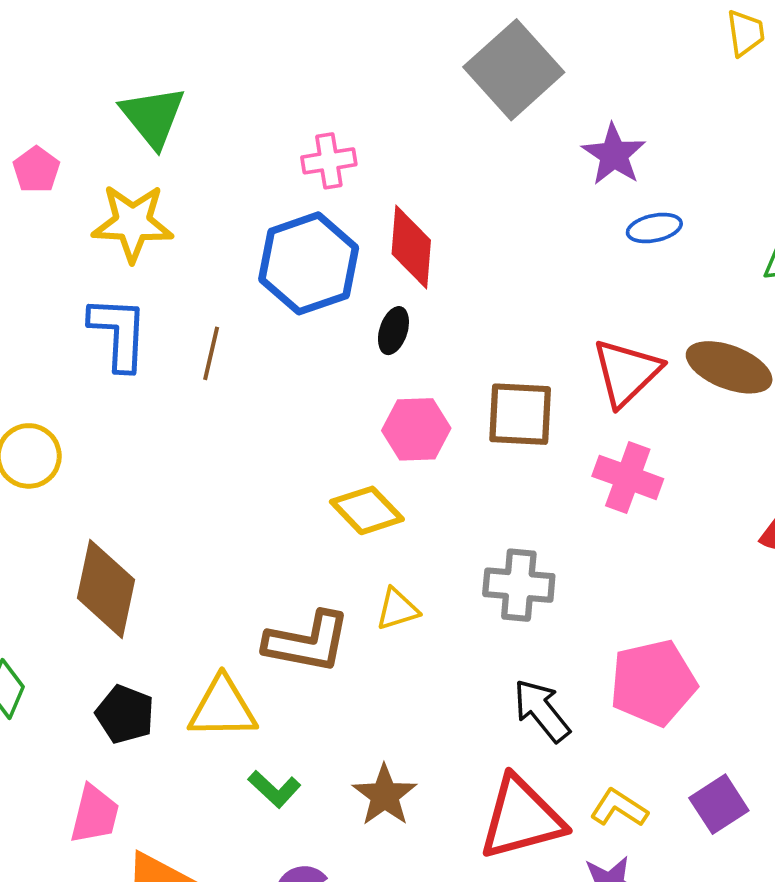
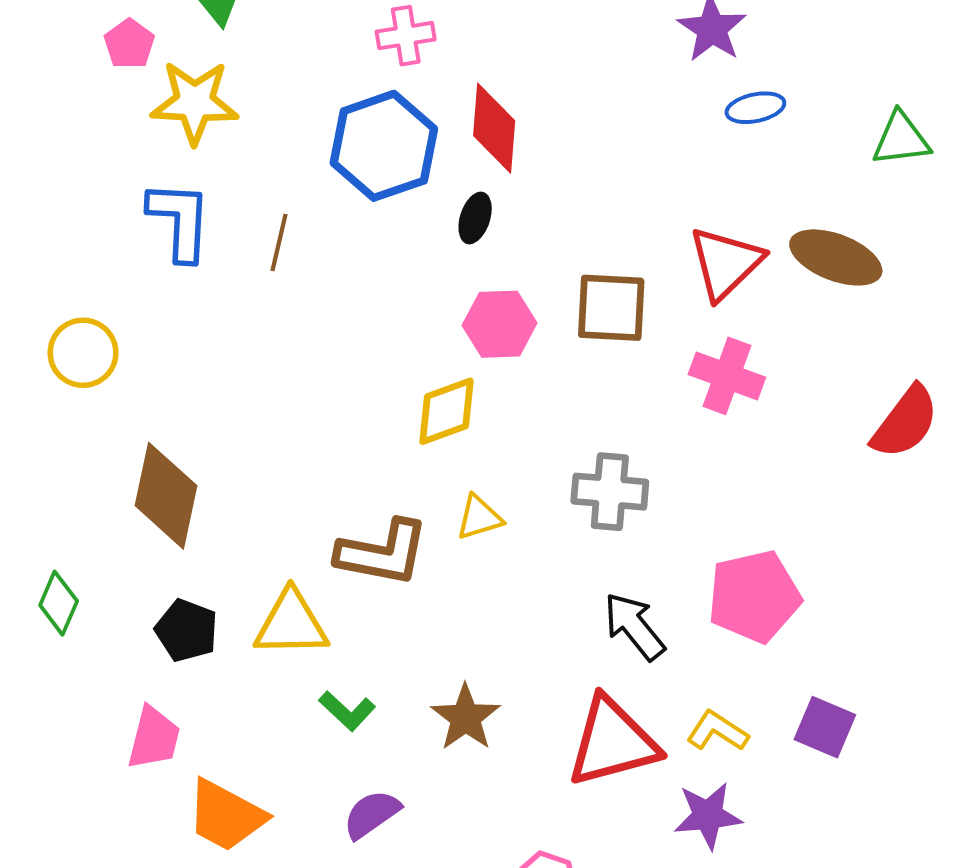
pink pentagon: (36, 170) -> (129, 44), moved
yellow diamond: (367, 510) -> (446, 411), turned -66
purple square: (719, 804) -> (825, 727), turned -34

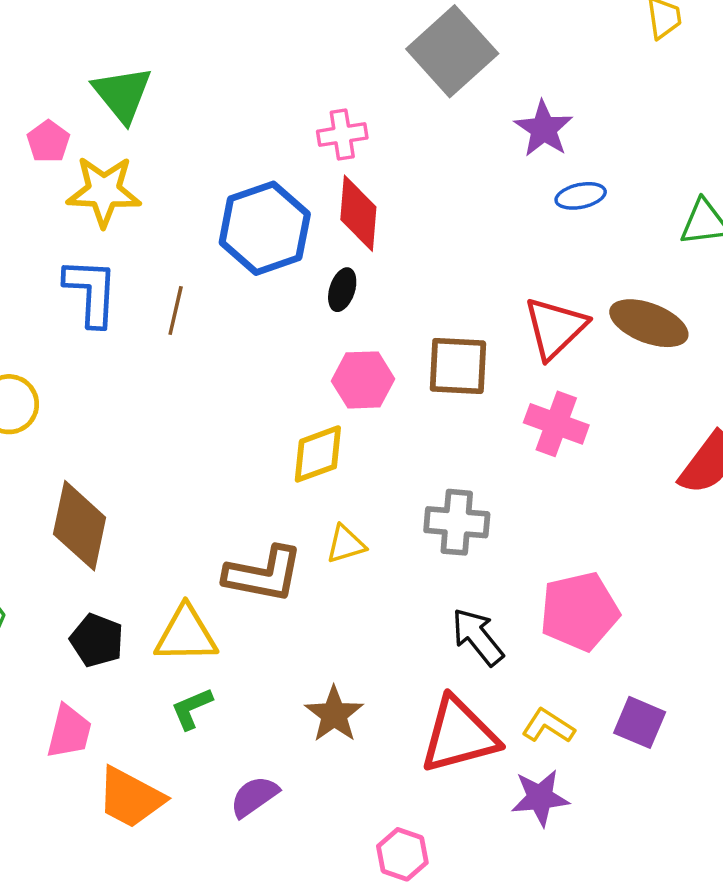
pink cross: (406, 36) -> (342, 135), moved
green L-shape: (347, 711) -> (192, 709), moved, turned 114

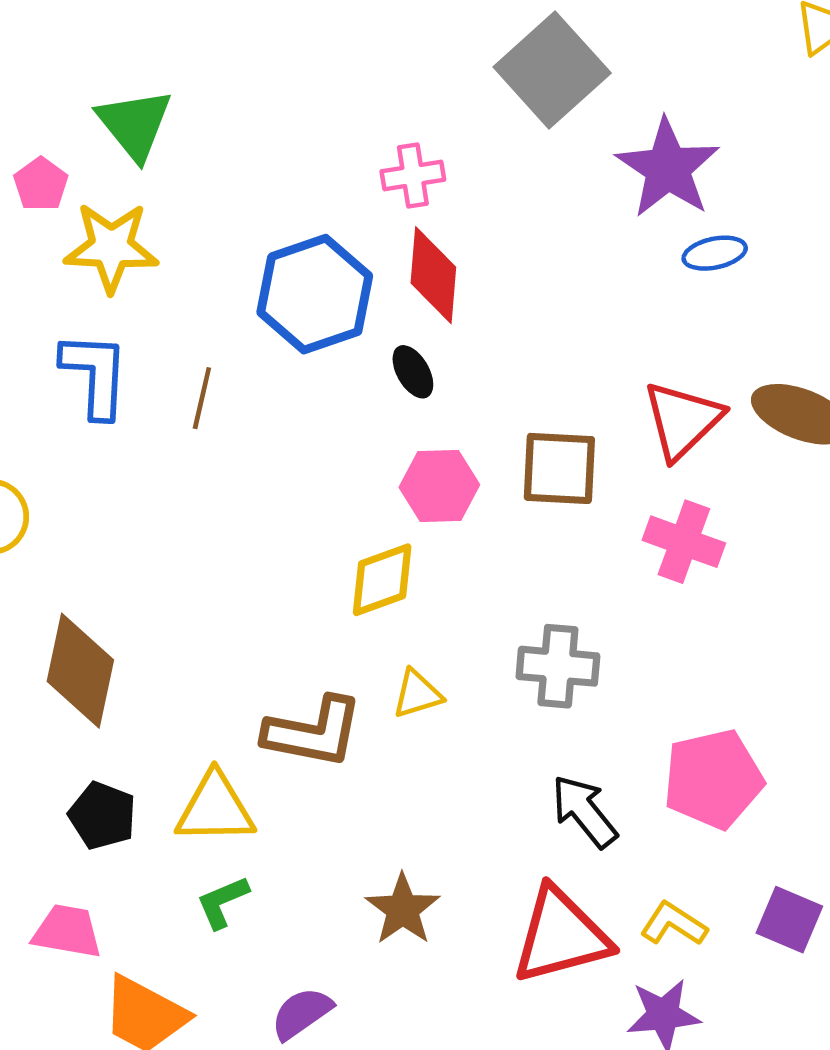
purple star: (544, 129) -> (668, 168), size x1.4
black ellipse: (342, 290) -> (413, 372), turned -48
pink trapezoid: (69, 732) -> (67, 931), turned -94

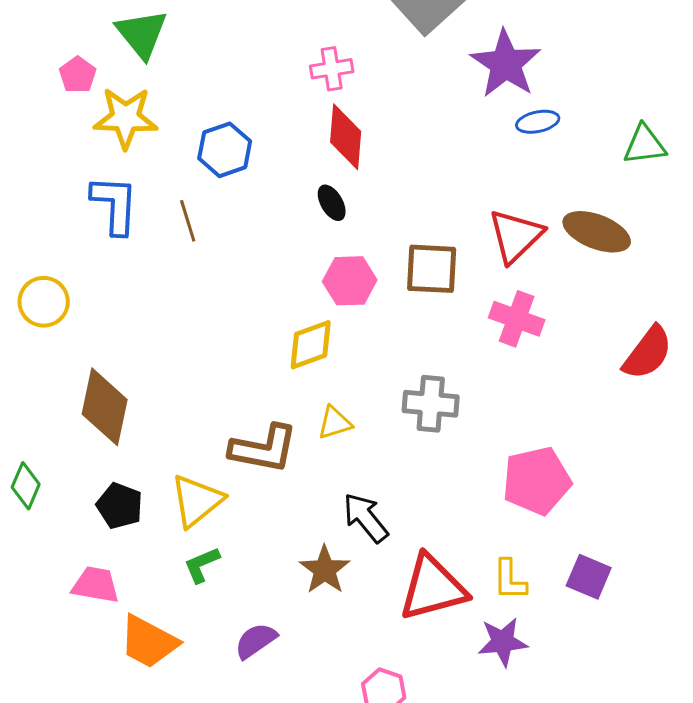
blue hexagon: (315, 294) -> (225, 150), moved, size x0.7
brown line: (202, 398) -> (188, 221), turned -30
yellow triangle: (215, 808) -> (197, 501), turned -38
black arrow: (584, 811) -> (366, 518), moved
yellow L-shape: (674, 924) -> (510, 580), turned -123

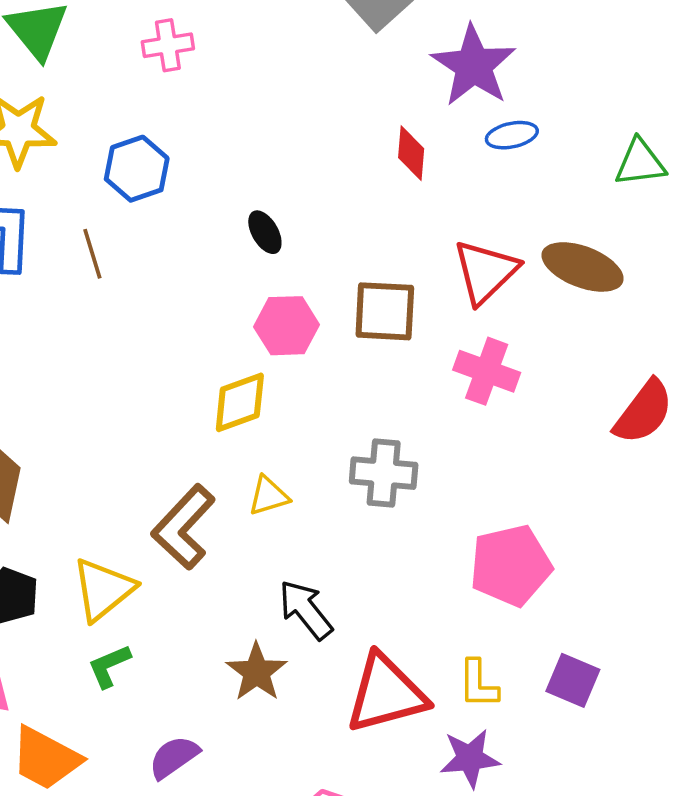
pink cross: (332, 69) -> (168, 45), moved
red diamond: (346, 137) -> (411, 153), moved, size x0.7
brown L-shape: (264, 449) -> (183, 527), turned 122

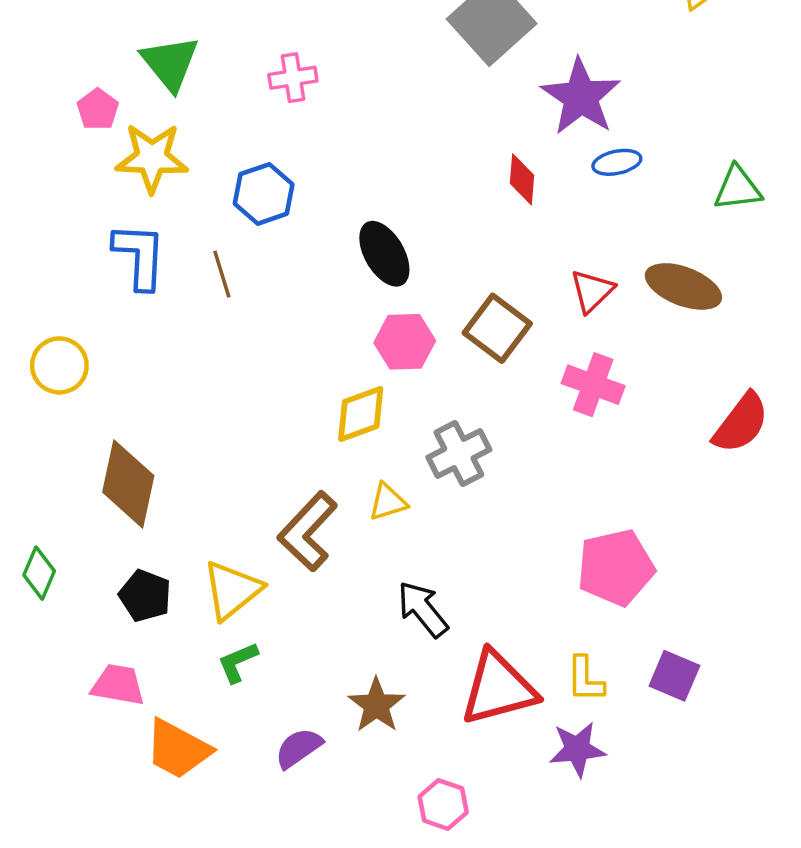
black ellipse: (265, 232) -> (384, 254), size x1.6
red triangle: (485, 272) -> (592, 291), size x0.7
brown square: (385, 311) -> (497, 328), turned 34
gray cross: (384, 473) -> (459, 453), moved, turned -32
brown star: (257, 672) -> (376, 705), moved

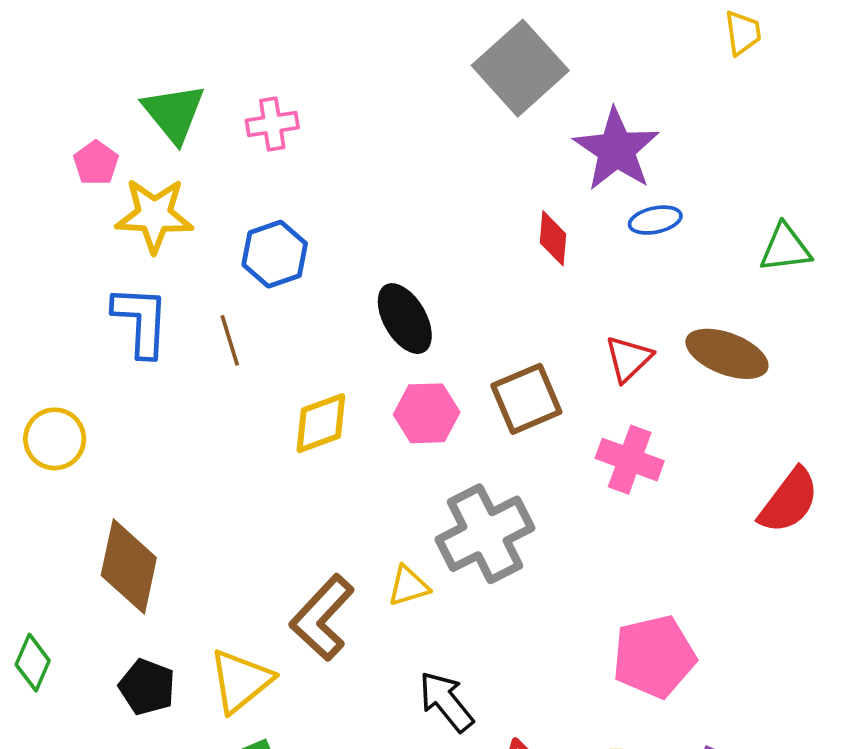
pink cross: (293, 78) -> (272, 124), moved
brown square: (497, 328) -> (526, 399), turned 30
yellow diamond: (361, 414) -> (321, 423), moved
gray cross: (459, 453) -> (485, 534), size x1.4

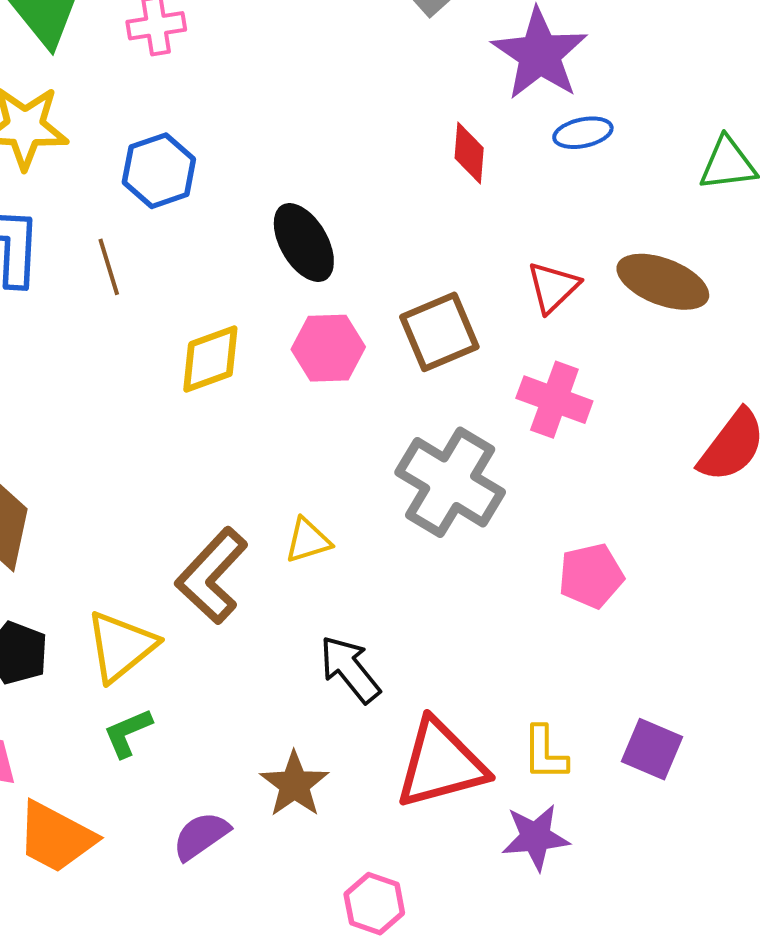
gray cross: (485, 534) -> (450, 482), moved, turned -32
pink pentagon: (654, 657) -> (591, 576), moved, size x0.7

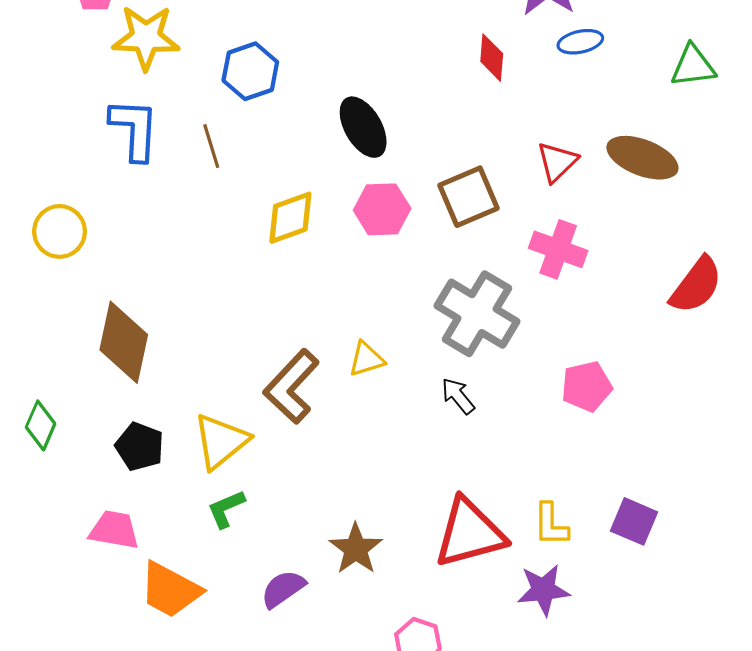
black arrow: (350, 669) -> (458, 396), moved, size x0.7

